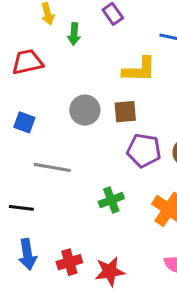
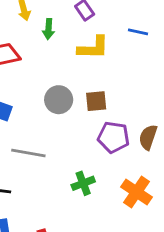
yellow L-shape: (139, 70) -> (93, 48), moved

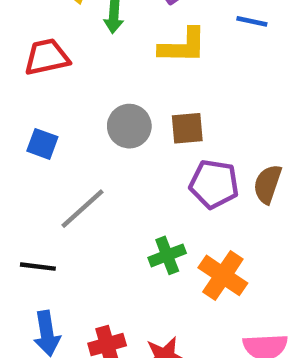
gray line: (28, 153) -> (82, 209), turned -52
orange cross: (137, 192) -> (223, 275), moved

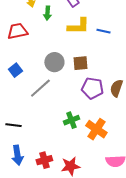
blue line: (252, 21) -> (103, 31), moved
blue square: (42, 144) -> (15, 70), turned 32
gray line: (82, 209) -> (40, 88), moved

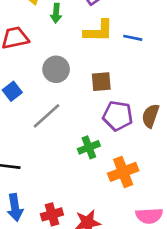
gray circle: (54, 62) -> (56, 69), moved
green cross: (71, 120) -> (89, 147), moved
orange cross: (96, 129) -> (123, 172), turned 35

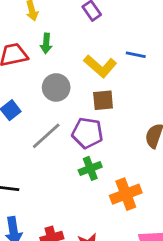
green arrow: (56, 13) -> (46, 43), moved
yellow L-shape: (98, 31) -> (100, 66), moved, turned 40
purple pentagon: (118, 116) -> (87, 133), moved

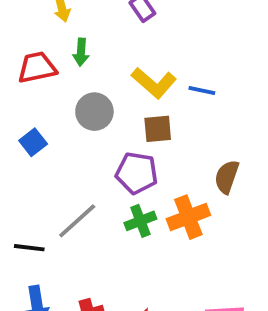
blue line: (136, 55) -> (202, 91), moved
gray line: (46, 136) -> (77, 221), moved
orange cross: (126, 194) -> (188, 217), moved

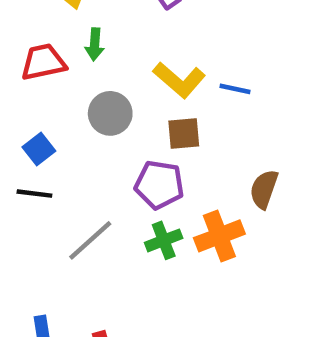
black line: (29, 248) -> (34, 194), moved

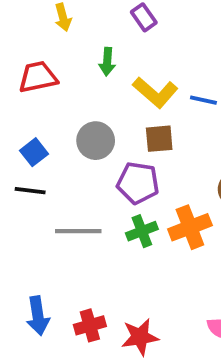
green arrow: (95, 44) -> (107, 62), moved
gray circle: (110, 113) -> (96, 141), moved
gray line: (90, 240) -> (78, 231), turned 42

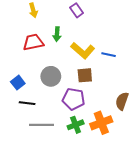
red trapezoid: (38, 77) -> (33, 42), moved
black line: (30, 191) -> (27, 103), moved

